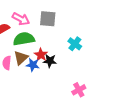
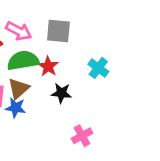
red star: (41, 55) -> (48, 66), moved
blue star: (33, 65) -> (16, 108), moved
pink cross: (79, 90) -> (82, 136), moved

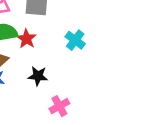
black star: (61, 93) -> (38, 76), moved

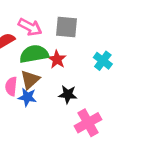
pink cross: (59, 106) -> (88, 123), size x1.4

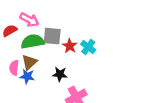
gray square: (66, 27) -> (52, 36), moved
red star: (57, 59) -> (70, 46), moved

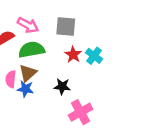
gray square: (52, 36) -> (66, 26), moved

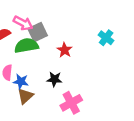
gray square: (66, 26) -> (38, 32), moved, turned -30
cyan cross: (94, 56) -> (106, 38), moved
brown triangle: (28, 73) -> (25, 96), moved

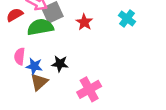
red star: (65, 50) -> (84, 22), moved
black star: (54, 79) -> (60, 64), moved

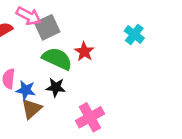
red star: (84, 22) -> (84, 52), moved
green semicircle: (40, 27) -> (57, 59), moved, turned 35

